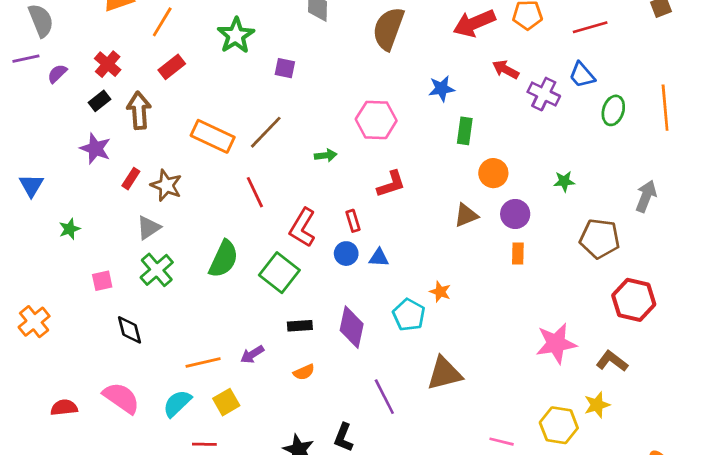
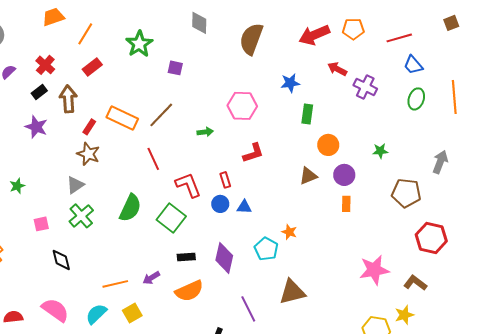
blue trapezoid: (582, 75) -> (413, 65), moved
red rectangle: (131, 179) -> (89, 127), moved
red L-shape: (303, 228) -> (188, 185), turned 128
orange semicircle: (304, 372) -> (189, 291), size x1.8

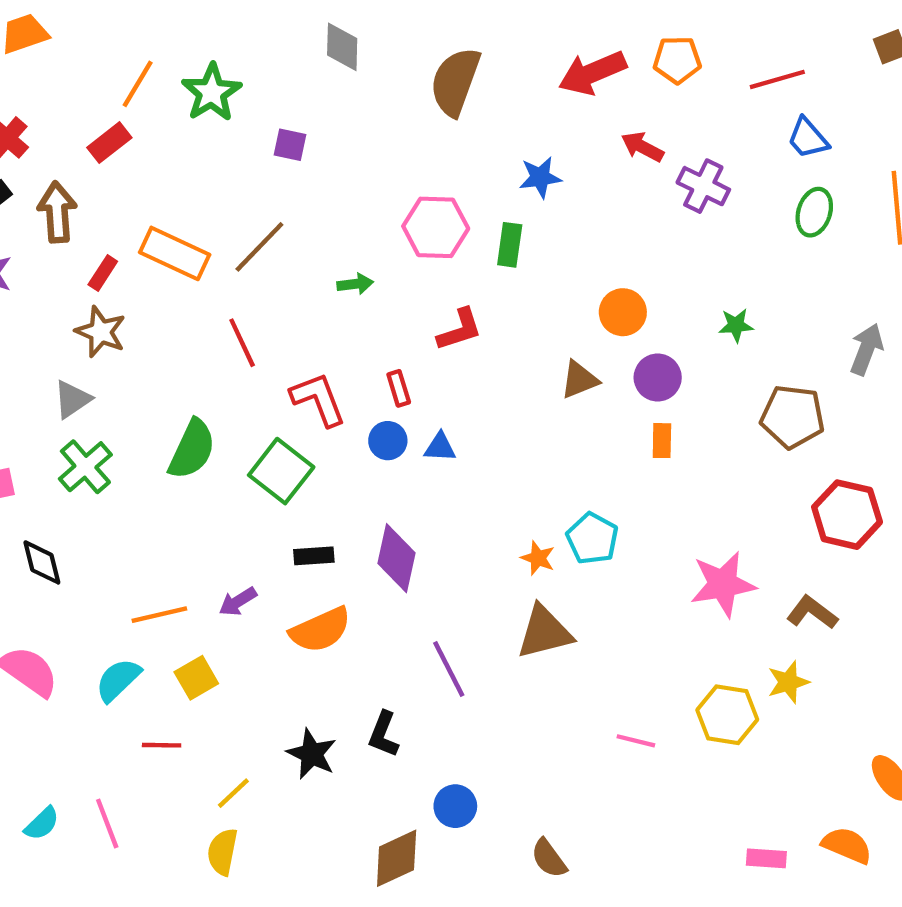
orange line: (85, 34) -> (138, 84), moved
green rectangle: (307, 114) -> (510, 245), moved
orange star: (289, 232) -> (538, 558), moved
cyan pentagon: (266, 249) -> (592, 539), moved

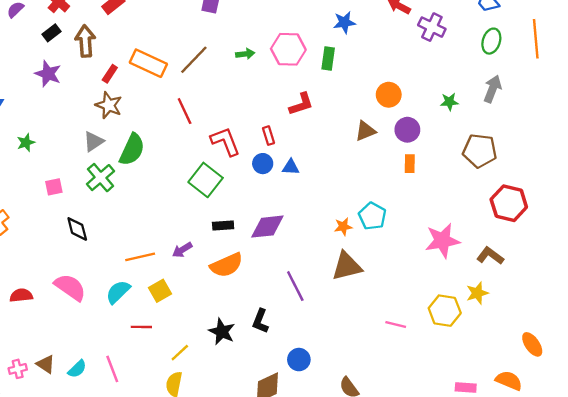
green arrow: (355, 284) -> (245, 54), moved
gray arrow: (867, 349) -> (493, 89), moved
green semicircle: (192, 449) -> (132, 150), moved
purple diamond: (397, 558) -> (267, 227), turned 72
orange star: (538, 558) -> (343, 227), turned -30

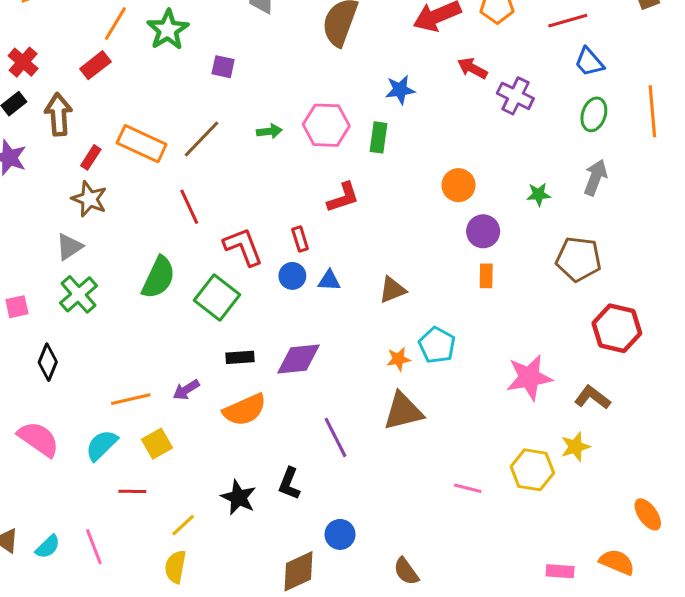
brown triangle: (365, 131) -> (392, 290), moved
green semicircle: (132, 150) -> (158, 277), moved
black diamond: (77, 229) -> (48, 362), turned 36

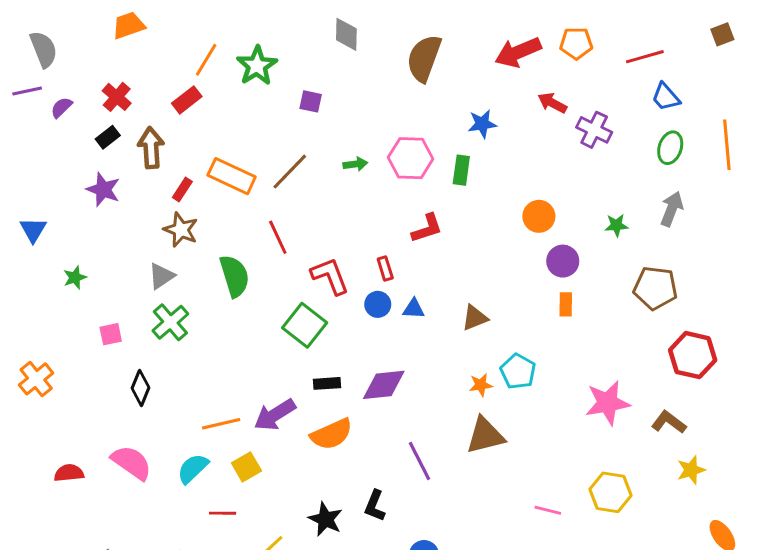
green semicircle: (158, 277) -> (235, 276), moved, turned -42
purple arrow: (186, 390) -> (275, 415), size x1.6
yellow star: (575, 447) -> (691, 470), moved

